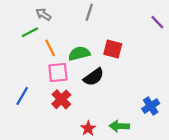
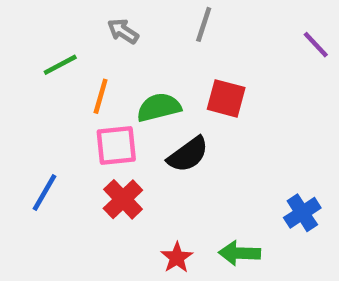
gray line: (89, 12) -> (204, 24), moved
gray arrow: (43, 14) -> (123, 31), moved
orange line: (50, 48) -> (101, 96), turned 42

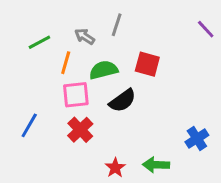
gray line: (204, 24) -> (117, 25), moved
gray arrow: (123, 31) -> (85, 36), moved

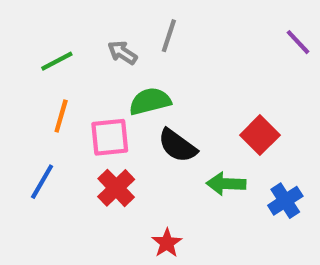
orange line: (66, 63) -> (61, 116), moved
red square: (147, 64) -> (260, 135), moved, turned 30
black semicircle: (123, 101) -> (177, 146), turned 72
green arrow: (156, 165) -> (226, 184), moved

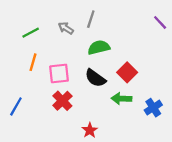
green semicircle: (150, 101) -> (99, 47), moved
red square: (260, 135) -> (127, 72), moved
blue line: (42, 182) -> (16, 106), moved

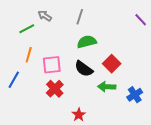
gray arrow: (66, 28) -> (45, 16), moved
blue line: (16, 106) -> (14, 80), moved

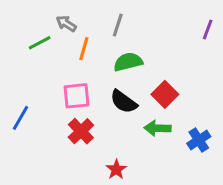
purple line: (141, 20) -> (208, 29), turned 64
orange line: (29, 55) -> (84, 49), moved

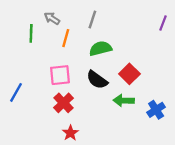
green line: (40, 43) -> (31, 33), turned -60
red star: (116, 169) -> (70, 133), moved

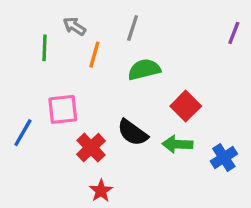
pink square: (60, 75) -> (63, 109), moved
black semicircle: (97, 80) -> (133, 133), moved

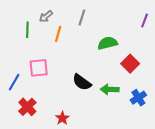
gray arrow: (74, 26) -> (46, 16), turned -72
green semicircle: (144, 70) -> (108, 43), moved
red square: (186, 106) -> (130, 64), moved
red cross: (91, 148) -> (27, 107), moved

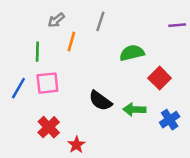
purple line: (145, 21) -> (177, 25), turned 64
green line: (27, 30) -> (37, 52), moved
blue line: (14, 82) -> (18, 88), moved
red cross: (27, 107) -> (49, 127), moved

